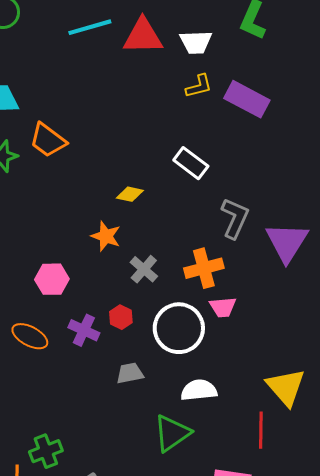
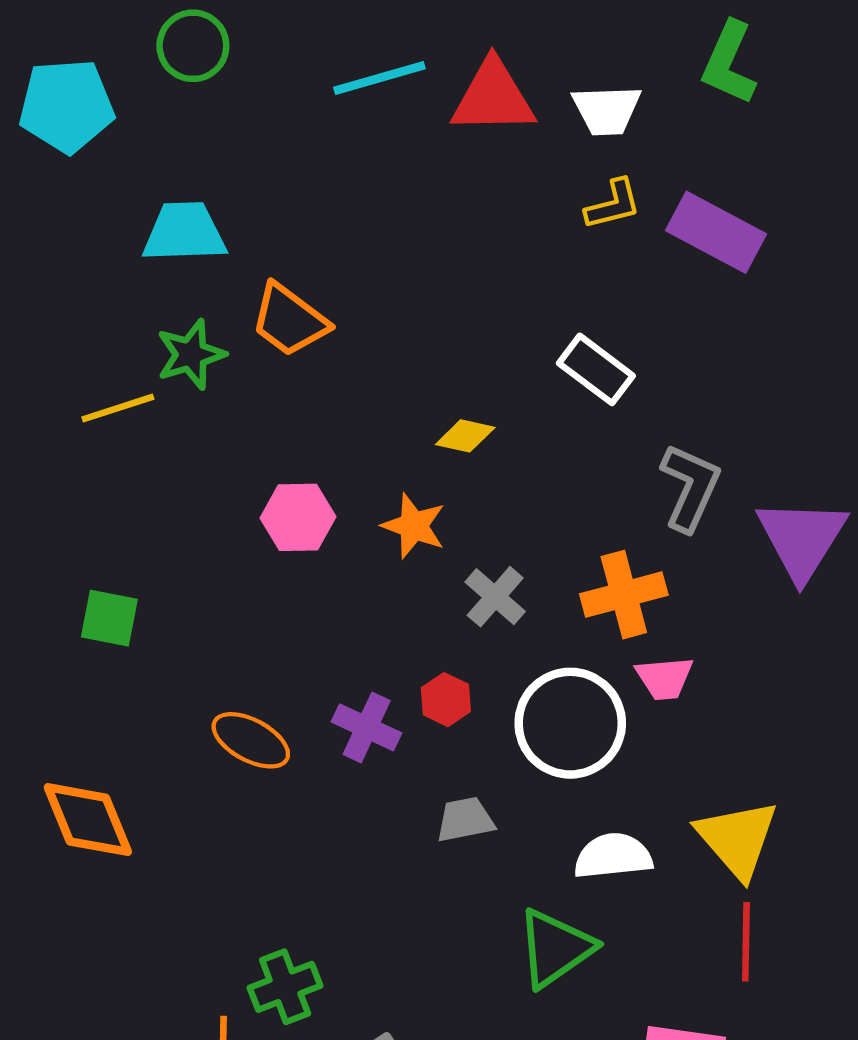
pink hexagon: (52, 279) -> (298, 517), moved
yellow triangle: (286, 387) -> (737, 839), moved

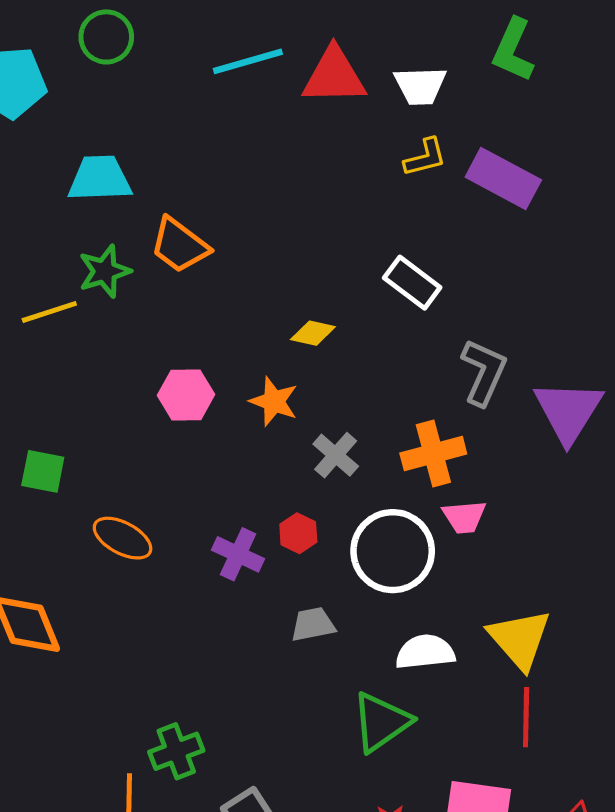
orange ellipse: (251, 740) -> (123, 538), moved

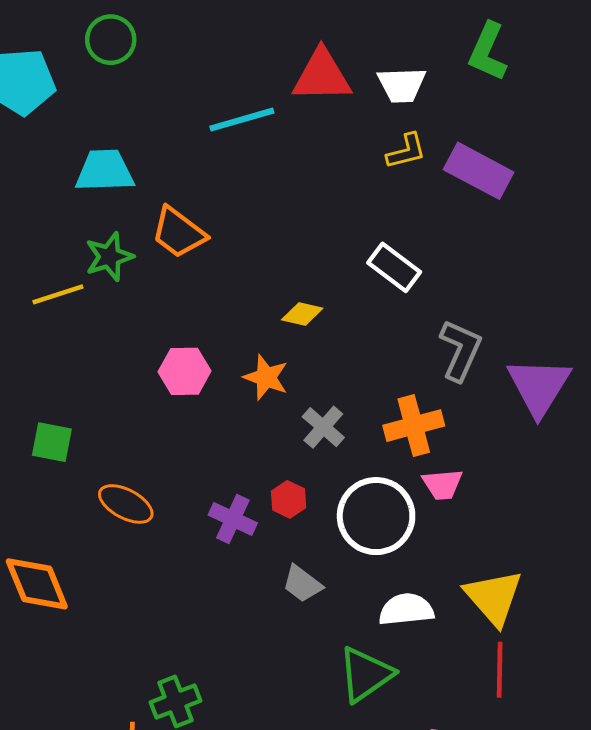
cyan line: (248, 61) -> (242, 120), moved
gray trapezoid: (313, 624) -> (302, 584), turned -132

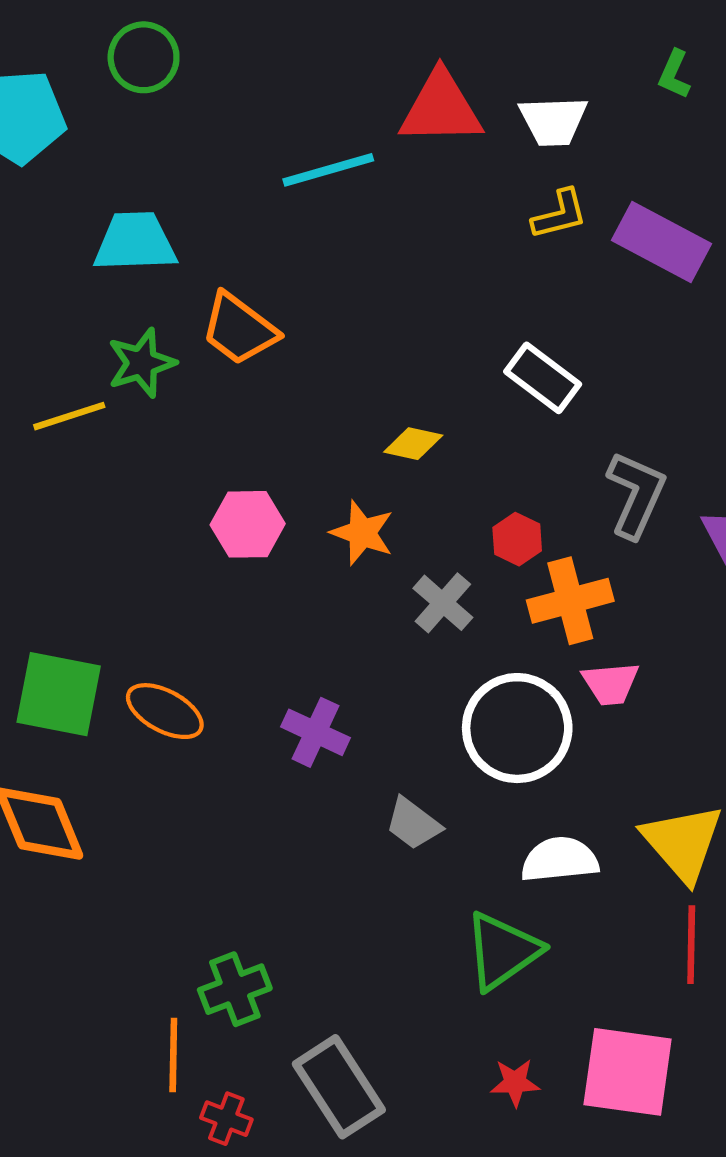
green L-shape: (488, 52) -> (674, 74), size x0.6
green square: (52, 442) -> (59, 694), moved, size x1.5
red hexagon: (289, 499) -> (517, 539), moved

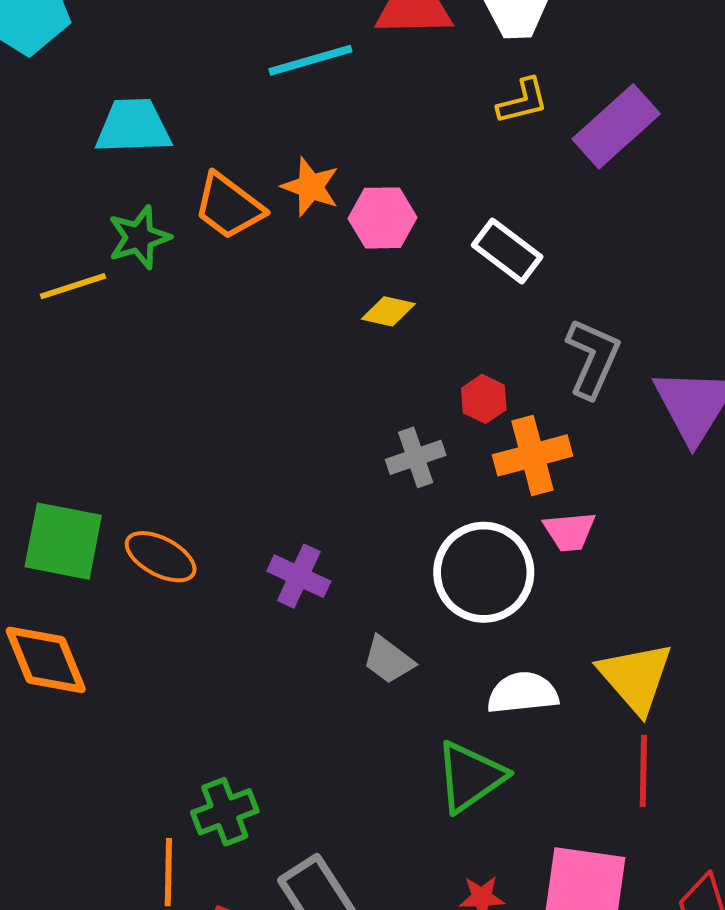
purple rectangle: (662, 242) -> (616, 126), turned -70
pink hexagon: (248, 524) -> (383, 218), moved
orange star: (362, 533) -> (310, 187), moved
gray cross: (443, 603) -> (416, 457), turned 30

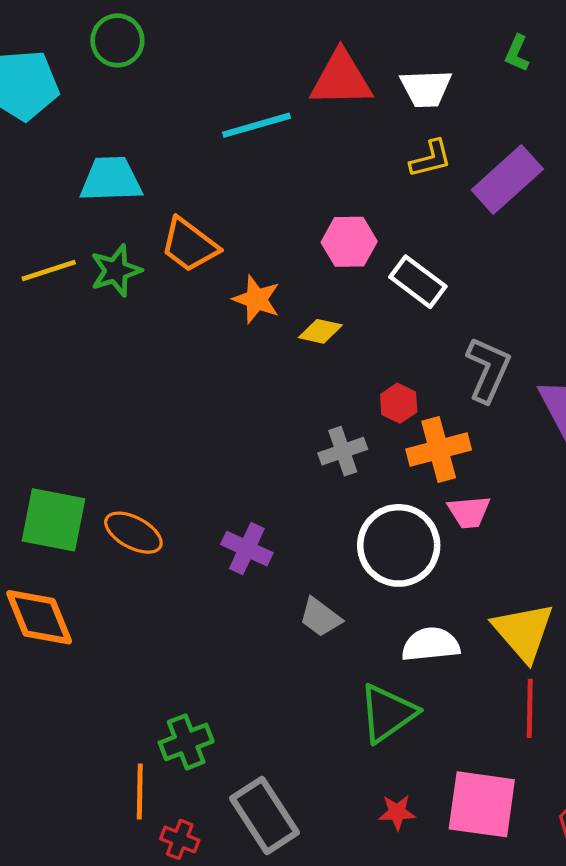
orange star: (310, 187) -> (256, 299), moved
pink hexagon: (383, 218) -> (349, 242), moved
yellow line: (73, 286) -> (49, 271), moved

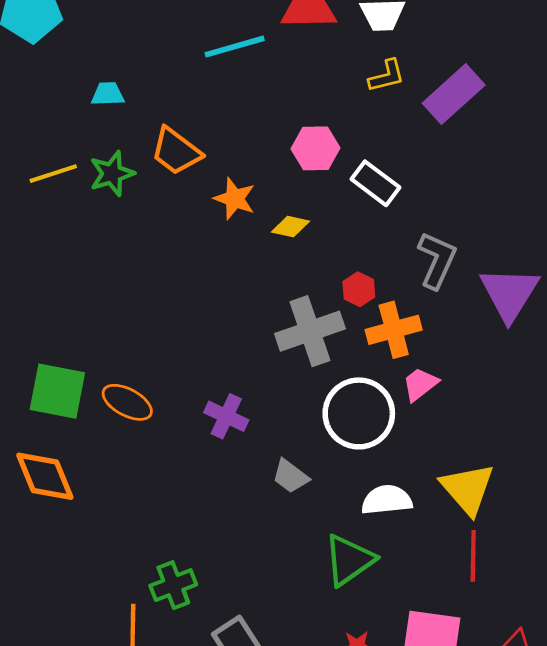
cyan trapezoid: (111, 179) -> (108, 94), size x0.6
gray cross: (343, 451) -> (310, 331), size x1.6
pink trapezoid: (469, 512) -> (420, 384), turned 147

